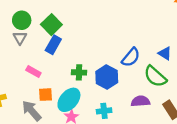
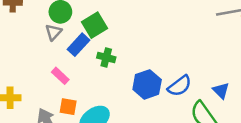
blue rectangle: (53, 45) -> (79, 45), moved
green cross: (79, 72) -> (106, 57), moved
blue hexagon: (107, 77) -> (147, 84), moved

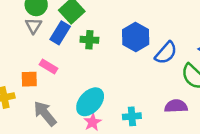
blue hexagon: (147, 84) -> (136, 37), moved
orange square: (68, 107) -> (29, 79), moved

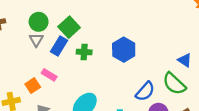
blue semicircle: (166, 53) -> (145, 91), moved
orange square: (29, 79) -> (33, 86), turned -32

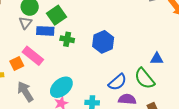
blue rectangle: (59, 46) -> (45, 31), turned 54
blue triangle: (185, 60) -> (157, 59), turned -40
pink rectangle: (49, 75) -> (33, 56), size x1.5

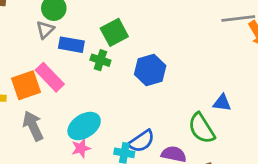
green square: (57, 15) -> (114, 32), moved
orange square: (17, 64) -> (26, 85), size x1.5
blue semicircle: (117, 82) -> (142, 141), moved

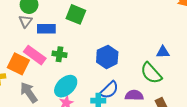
green square: (114, 32) -> (76, 14), turned -30
green cross: (100, 60) -> (60, 54), moved
blue hexagon: (150, 70) -> (107, 57), moved
orange square: (26, 85) -> (18, 64), turned -35

